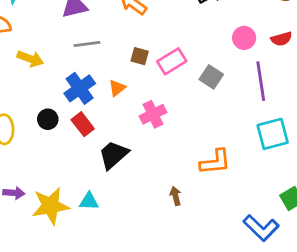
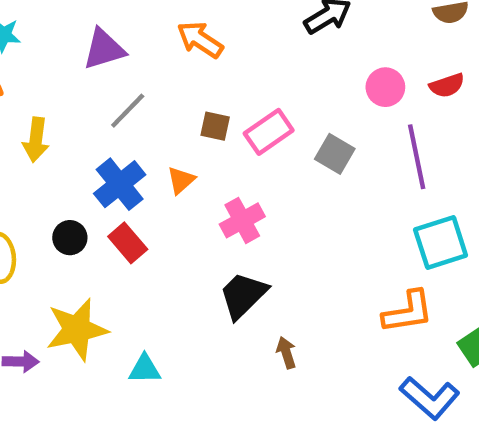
gray line: (87, 44) -> (128, 111), turned -35
yellow arrow: (30, 59) -> (36, 140), turned 80
black trapezoid: (114, 155) -> (243, 295), moved
orange L-shape: (215, 162) -> (408, 312), moved
yellow star: (51, 206) -> (77, 329), moved

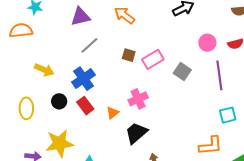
yellow arrow: (36, 140) -> (44, 70), moved, turned -78
orange triangle: (181, 180) -> (113, 113), moved
cyan square: (441, 242) -> (228, 115), size x0.7

